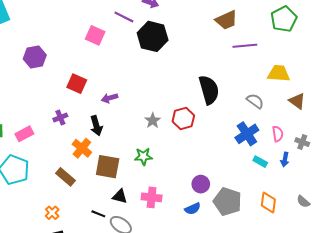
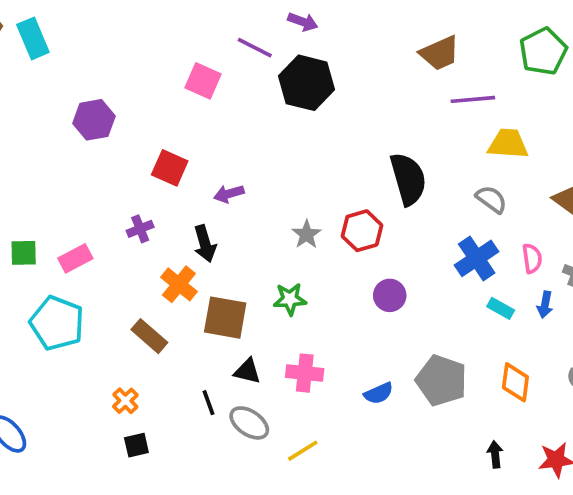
yellow trapezoid: (279, 73) -> (508, 144), moved
purple circle: (201, 184) -> (390, 295), moved
black line: (98, 214) -> (209, 403), turned 48

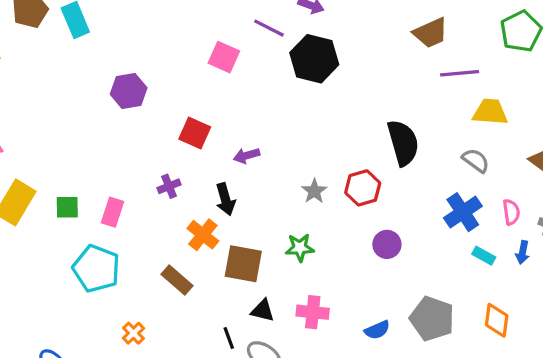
pink rectangle: (75, 258) -> (112, 212), turned -44
orange cross: (125, 401) -> (133, 333), moved

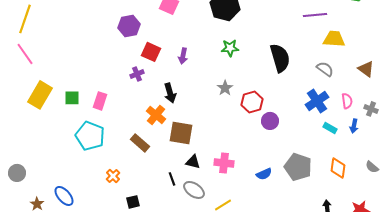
purple hexagon: (129, 91) -> (129, 26), moved
purple arrow: (246, 156) -> (183, 56), moved, turned -63
purple cross: (169, 186) -> (137, 74), moved
red hexagon: (363, 188) -> (252, 102), moved
green star: (300, 248) -> (230, 48), moved

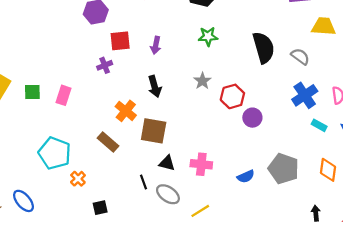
red square: (151, 52) -> (120, 41), turned -30
gray semicircle: (325, 69) -> (300, 56), moved
black arrow: (170, 93) -> (155, 86), moved
cyan pentagon: (90, 136) -> (55, 153), moved

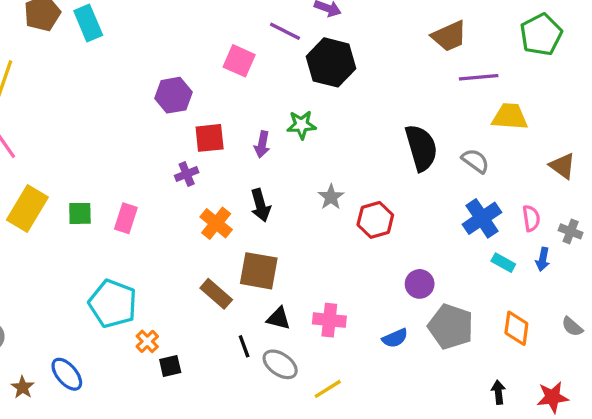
green star: (208, 36) -> (301, 125), moved
orange cross: (126, 111) -> (216, 223), moved
purple circle: (252, 118) -> (420, 284), moved
brown rectangle: (108, 142) -> (216, 294), moved
black square: (100, 208) -> (170, 366), moved

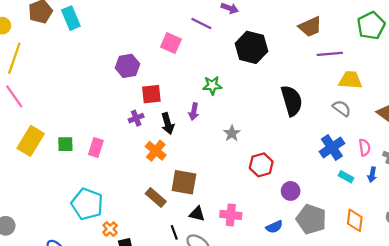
black hexagon: (331, 62) -> (251, 47), moved
purple arrow: (262, 144) -> (194, 112), moved
gray semicircle: (475, 161) -> (342, 108), moved
black arrow: (260, 205) -> (168, 124), moved
red hexagon: (375, 220) -> (261, 165), moved

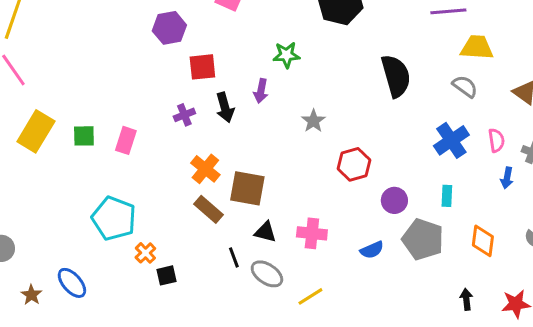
purple cross: (136, 118) -> (184, 115), moved
orange cross: (156, 151) -> (205, 169), moved
cyan rectangle: (346, 177) -> (447, 196), moved, turned 64

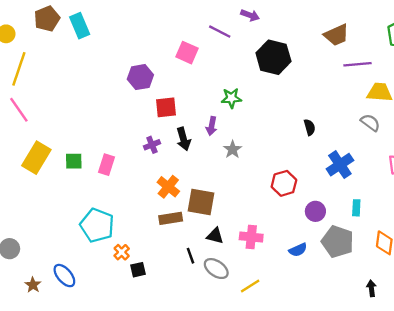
black semicircle: (396, 76) -> (310, 127), moved, size x0.5
gray star: (313, 121) -> (233, 149), moved
blue cross: (451, 140) -> (340, 165), moved
brown rectangle: (208, 209) -> (171, 218), turned -50

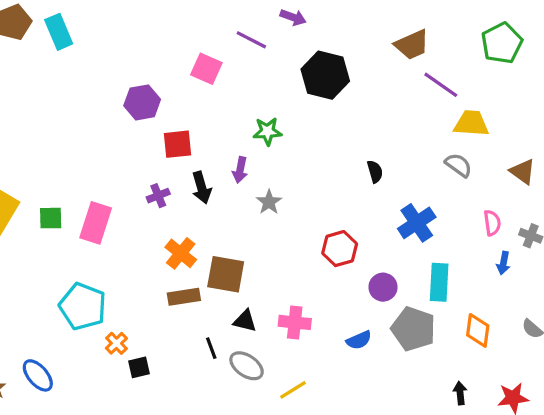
purple line: (357, 64) -> (441, 85), turned 40
pink rectangle: (106, 165) -> (96, 223), size x1.4
cyan rectangle: (356, 208) -> (439, 282), size x1.6

